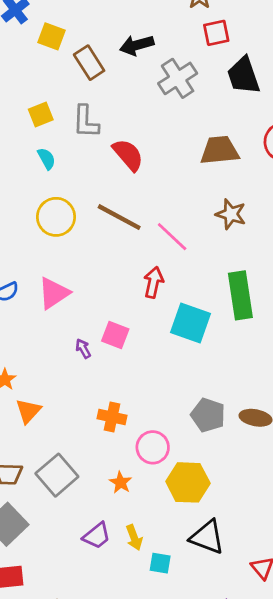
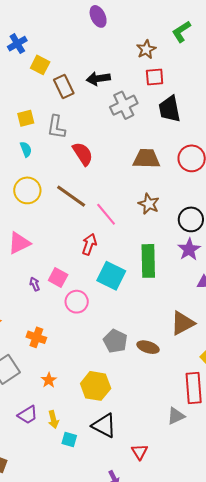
orange cross: (112, 417) -> (36, 337), moved
pink circle: (153, 447) -> (77, 302), moved

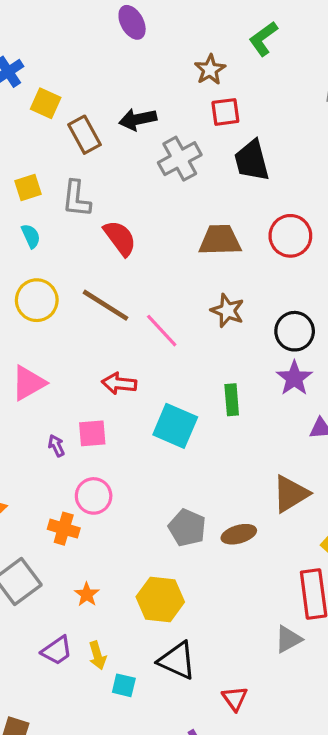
red arrow: (89, 244) -> (119, 383), moved, turned -100
green rectangle: (148, 261) -> (232, 400), size x0.6
pink square: (58, 277) -> (92, 433), turned -30
pink circle: (77, 302) -> (94, 496), moved
brown ellipse: (148, 347) -> (239, 534), turned -30

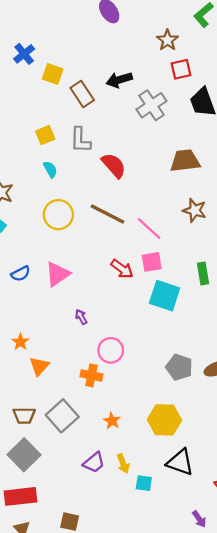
red arrow: (119, 383) -> (122, 269), turned -145
pink square: (92, 433) -> (152, 262), moved

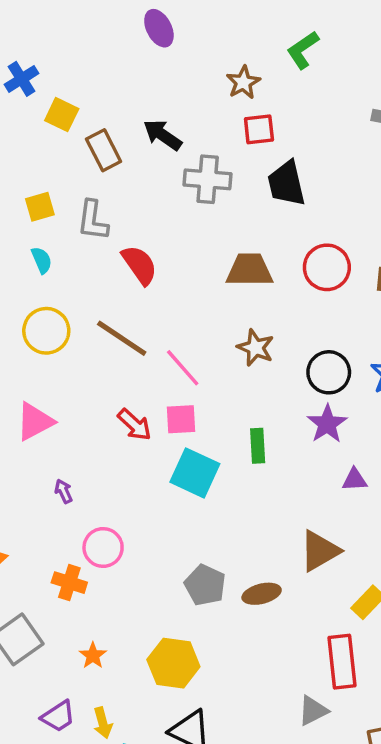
black arrow: (119, 80) -> (162, 135), turned 45
gray cross: (151, 105) -> (208, 179), turned 32

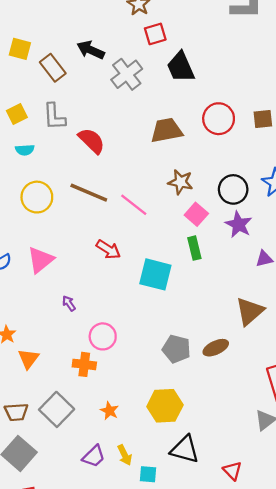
gray cross: (208, 179) -> (127, 74), turned -32
cyan semicircle: (42, 260) -> (25, 150), turned 120
pink square: (181, 419) -> (196, 214), moved, turned -35

